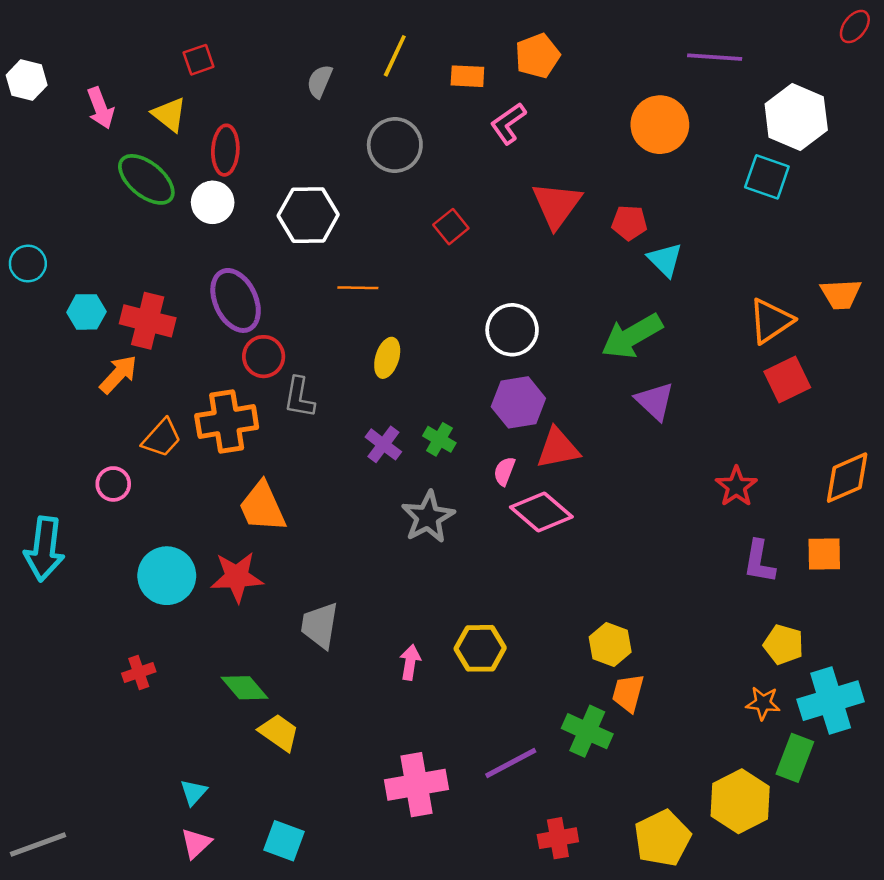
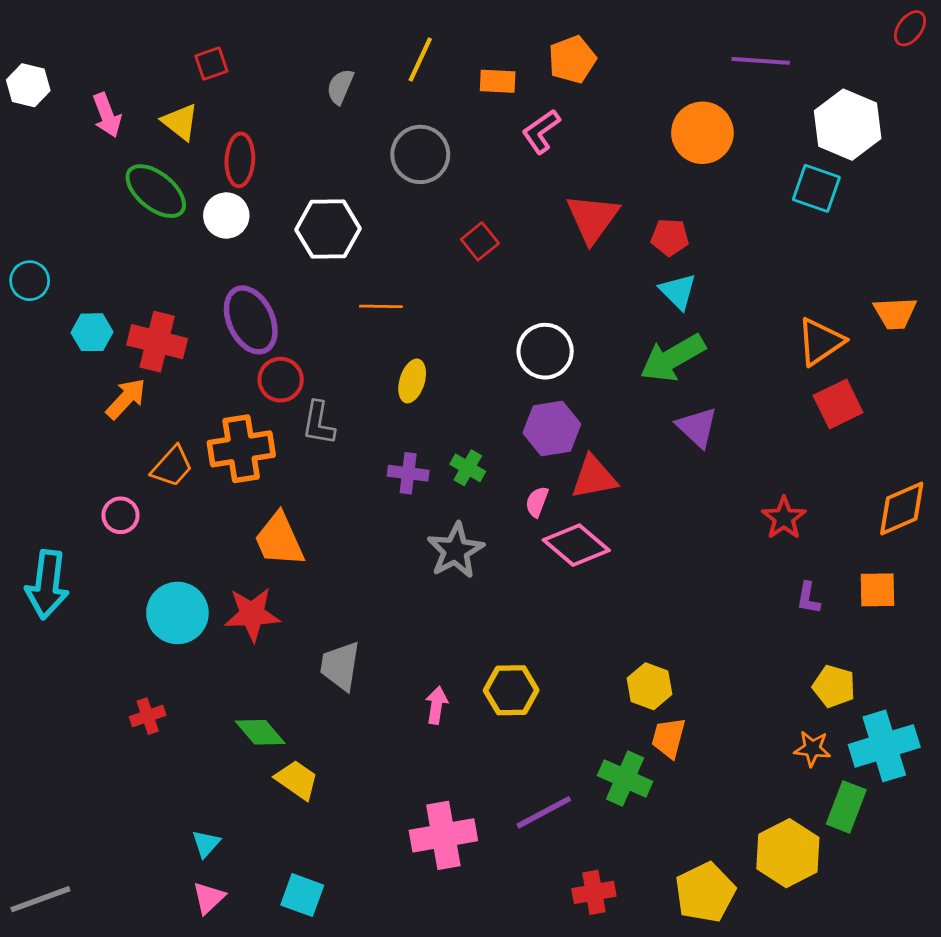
cyan triangle: (665, 260) -> (678, 291), moved
purple cross: (383, 444) -> (408, 473), turned -30
purple L-shape: (759, 562) -> (808, 598), size x0.7

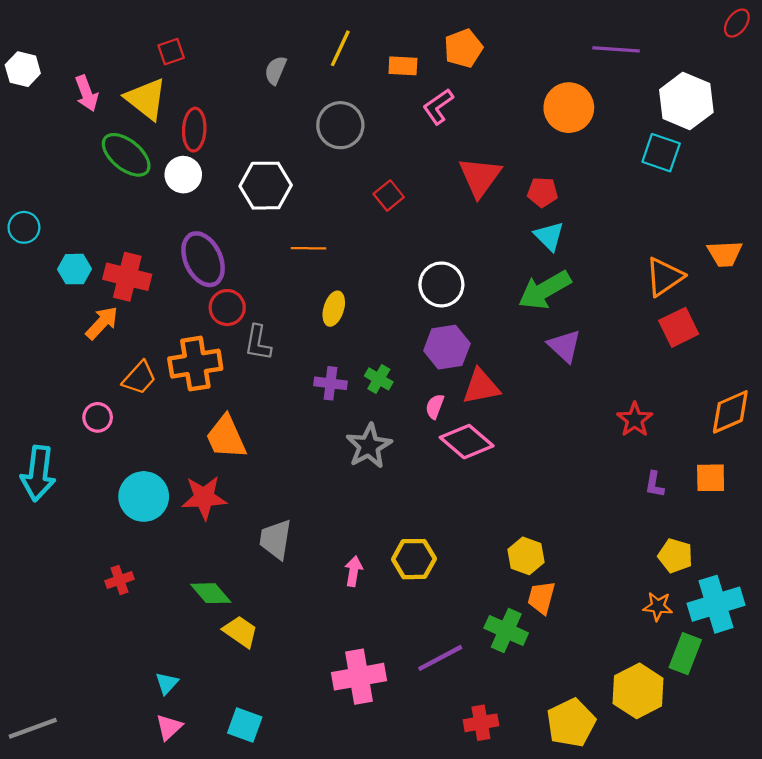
yellow triangle: (180, 122) -> (146, 99), size x1.4

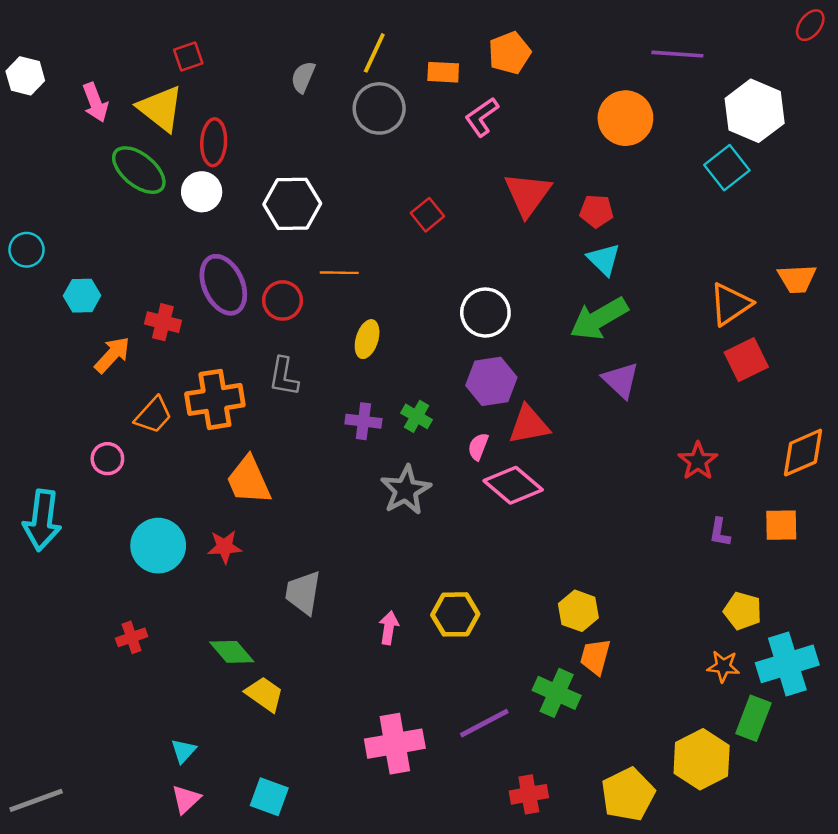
gray circle: (340, 125) -> (379, 108), moved
cyan square: (661, 153) -> (727, 168), turned 33
red cross: (127, 277) -> (163, 322), moved, size x0.7
red circle: (227, 308) -> (283, 300), moved
red star: (204, 498) -> (225, 547), size x0.7

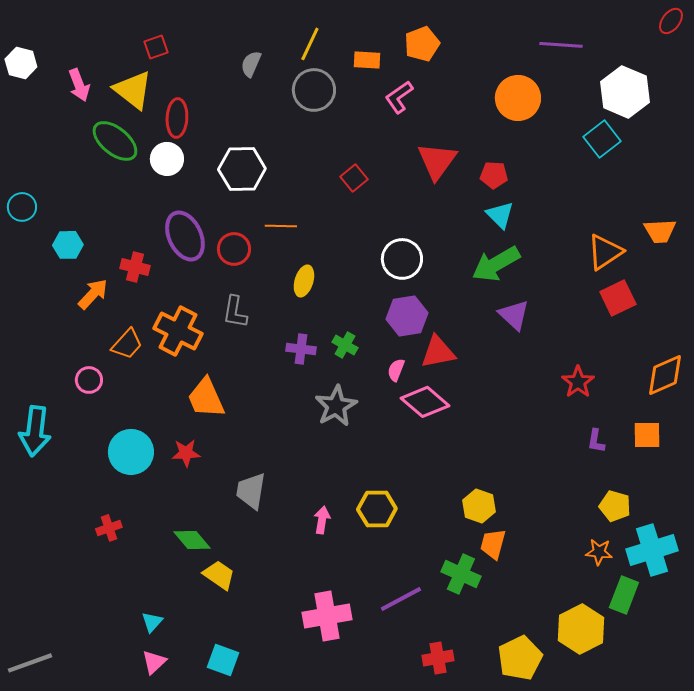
orange cross: (215, 399) -> (178, 331), turned 36

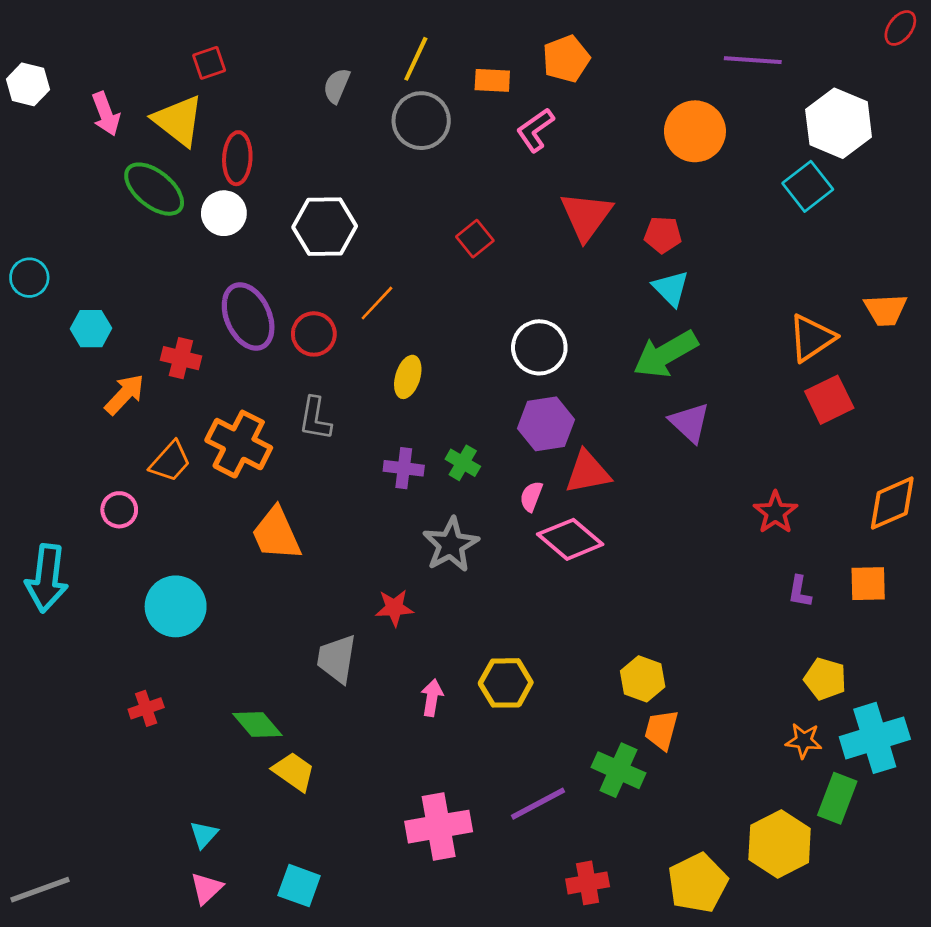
orange line: (281, 226) -> (377, 303), turned -48
red star: (186, 453) -> (394, 608), moved

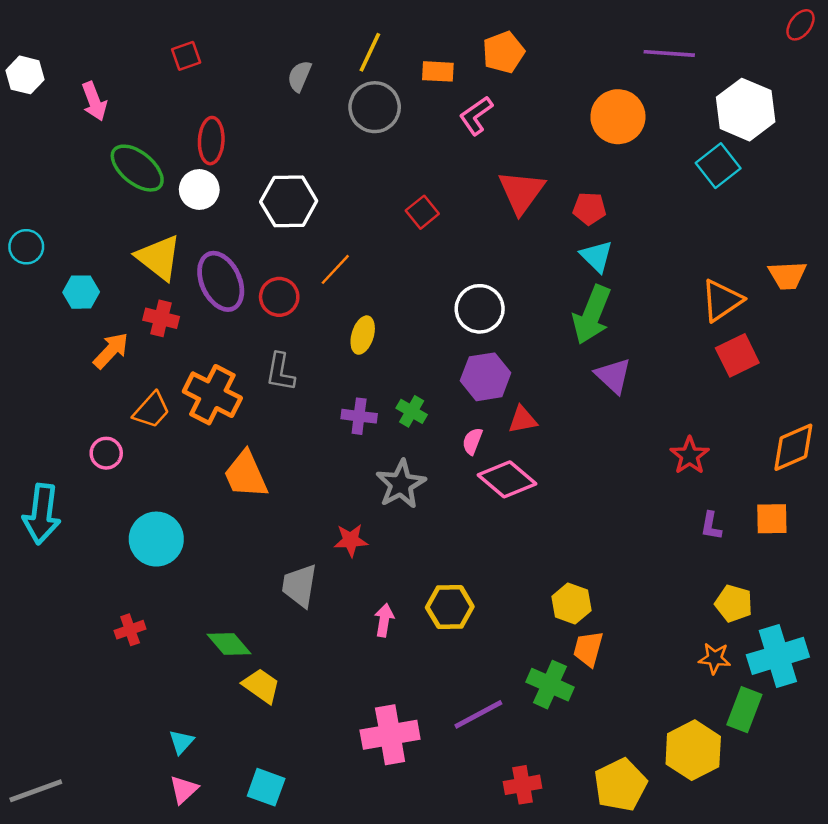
yellow triangle: (178, 121) -> (159, 257), moved
green arrow: (665, 354) -> (592, 315), turned -38
red triangle: (588, 472) -> (523, 420), size x0.7

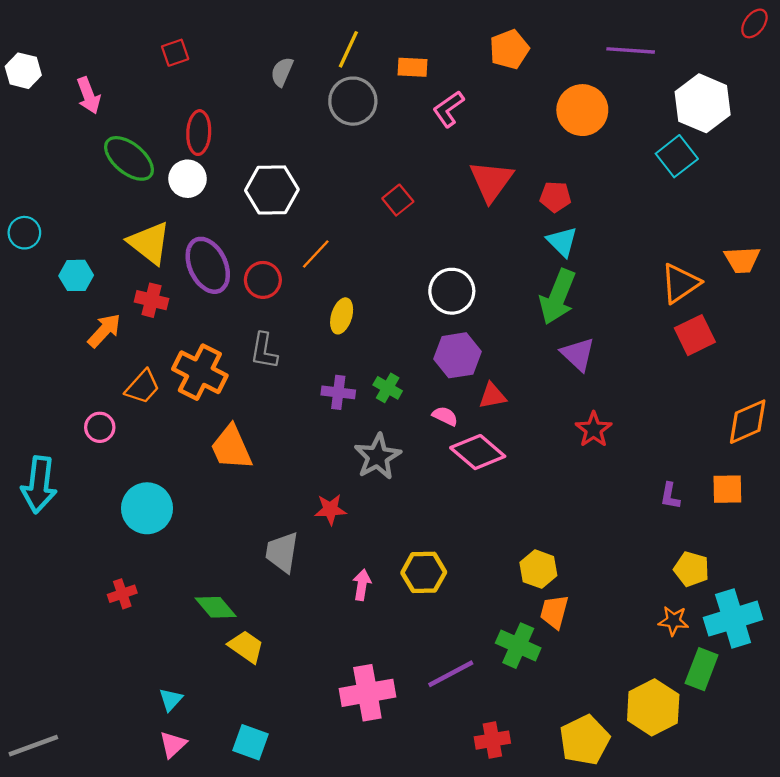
orange pentagon: (503, 52) -> (509, 49), moved
pink semicircle: (472, 441) -> (445, 416), turned 95
red star: (690, 456) -> (594, 430), moved

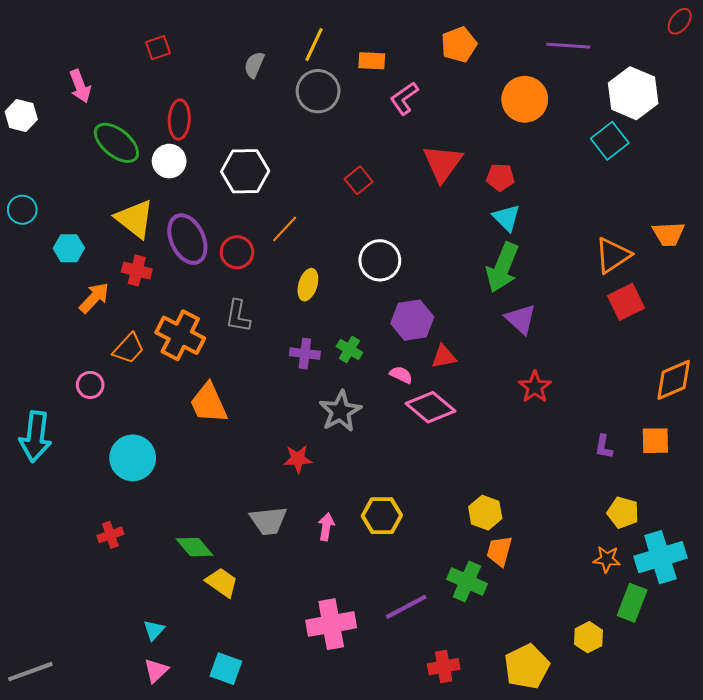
white hexagon: (23, 71) -> (21, 115), moved
white circle: (452, 291) -> (380, 260), moved
gray trapezoid: (282, 552) -> (268, 521), moved, turned -105
yellow hexagon: (653, 707) -> (589, 637), size x0.6

